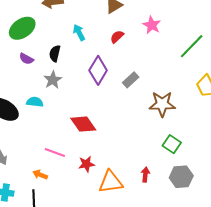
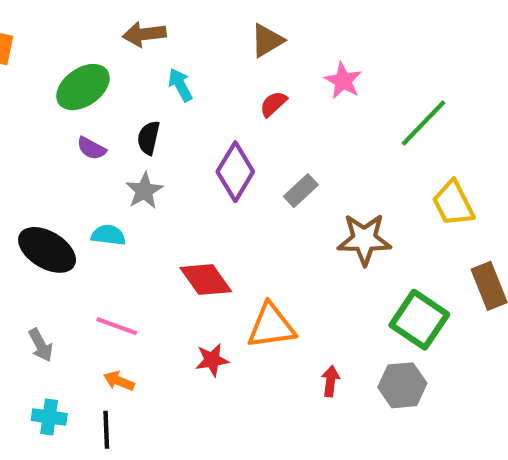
cyan arrow: (79, 32) -> (180, 85), moved
green square: (172, 144) -> (419, 320), moved, size x1.5
pink line: (55, 152) -> (117, 326), moved
orange triangle: (111, 182) -> (271, 326), moved

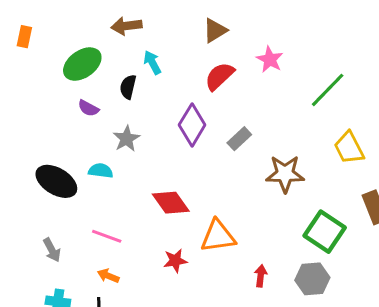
red semicircle: (273, 104) -> (219, 76), size x1.5
black semicircle: (149, 138) -> (128, 87), moved

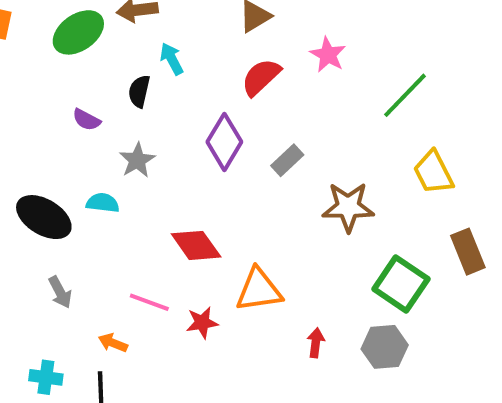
green ellipse: (82, 64) -> (78, 32), moved
pink line: (107, 236) -> (149, 302), moved
gray arrow: (52, 250) -> (60, 292), moved

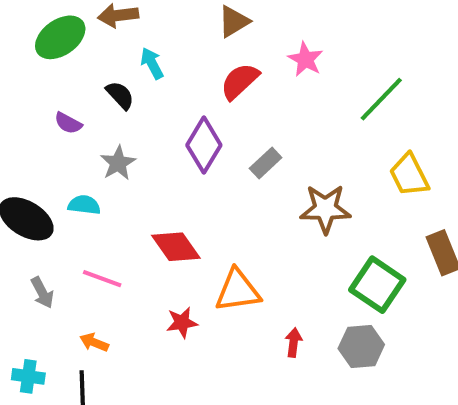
black semicircle: (139, 91) -> (120, 95), turned 124
pink line: (149, 302) -> (102, 279), moved

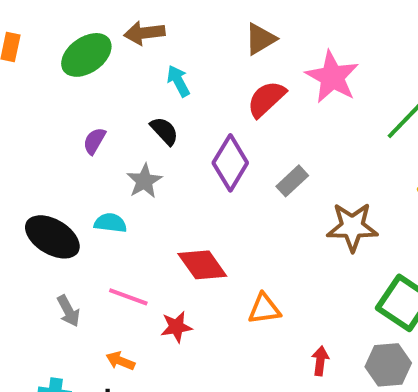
pink star: (305, 59) -> (332, 77), size x1.5
black semicircle: (120, 95) -> (164, 131), moved
purple semicircle: (68, 123) -> (94, 141), turned 92
orange triangle: (238, 291) -> (264, 309), size x0.7
red star: (182, 323) -> (176, 327), moved

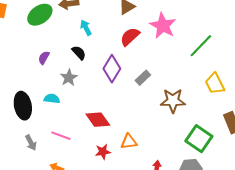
black ellipse: (52, 237) -> (23, 106), turned 48
red star: (176, 327) -> (103, 152), moved

